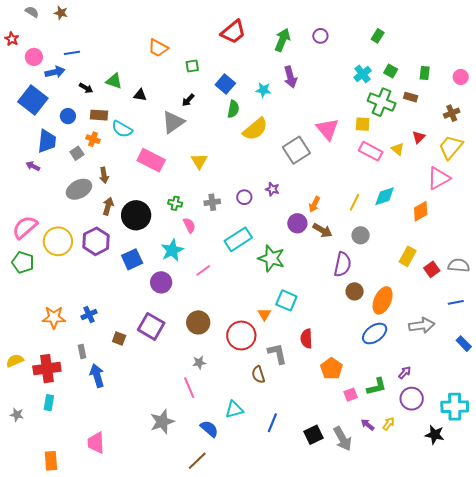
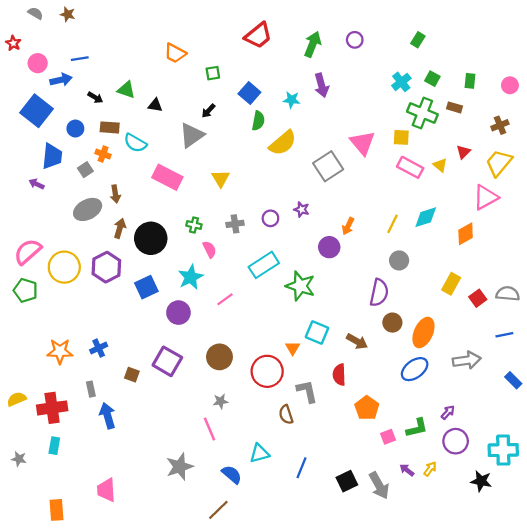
brown arrow: (322, 230) -> (357, 341), moved

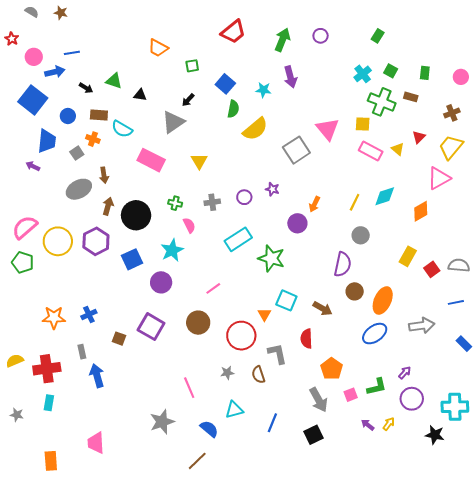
pink line: (225, 299) -> (213, 288), moved
gray star: (221, 401) -> (227, 373), moved
gray arrow: (379, 486) -> (318, 400), moved

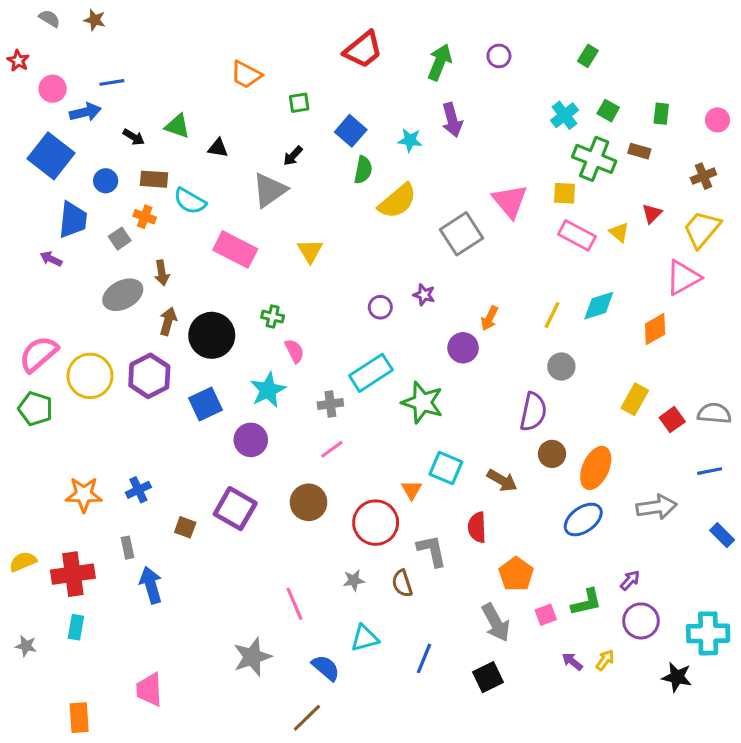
gray cross: (212, 202) -> (330, 404), moved

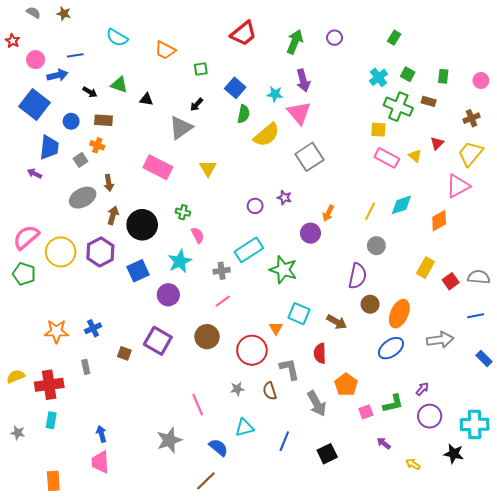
cyan semicircle: (190, 201) -> (117, 38), moved
pink triangle: (510, 201) -> (299, 113), moved
blue arrow: (151, 585) -> (101, 434), moved, size x0.7
gray arrow: (496, 622) -> (317, 404), moved
yellow arrow: (605, 660) -> (413, 464), moved, turned -96

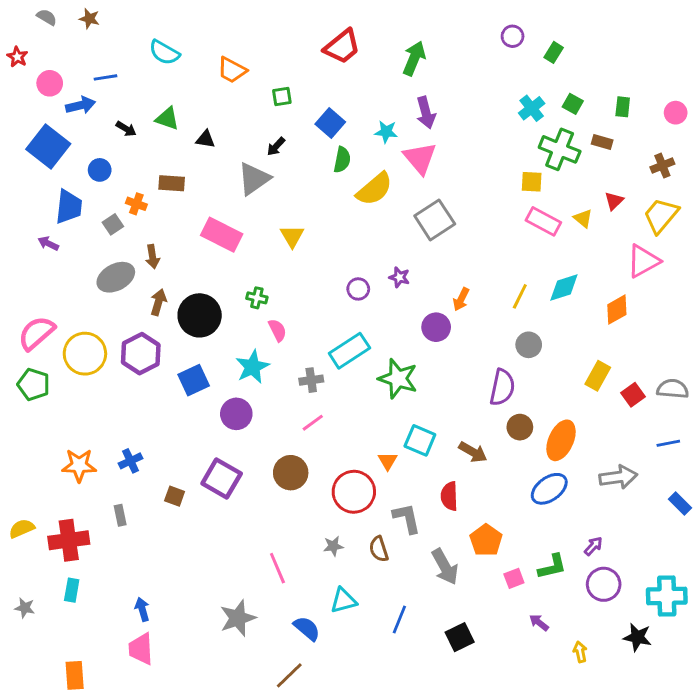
purple circle: (335, 38) -> (513, 36), moved
brown rectangle: (103, 120) -> (172, 183), moved
yellow arrow: (413, 464) -> (580, 652), turned 48

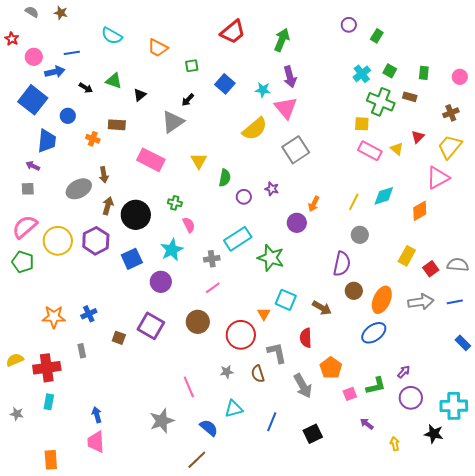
black triangle: (205, 139) -> (140, 95), turned -48
green semicircle: (342, 160) -> (225, 178), moved
gray square: (113, 224) -> (28, 189), moved, turned 32
gray arrow: (618, 477) -> (421, 302), moved

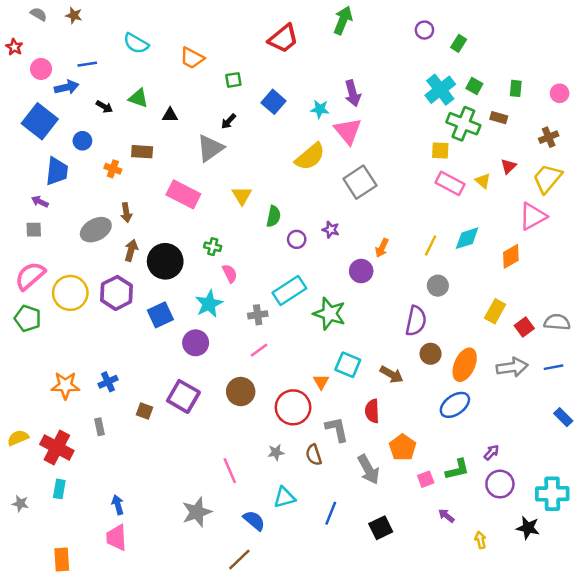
green arrow: (282, 40) -> (343, 20), moved
cyan cross: (362, 74) -> (440, 90), size x1.4
black triangle: (140, 95) -> (170, 115), turned 40
red cross: (47, 368) -> (57, 448), turned 36

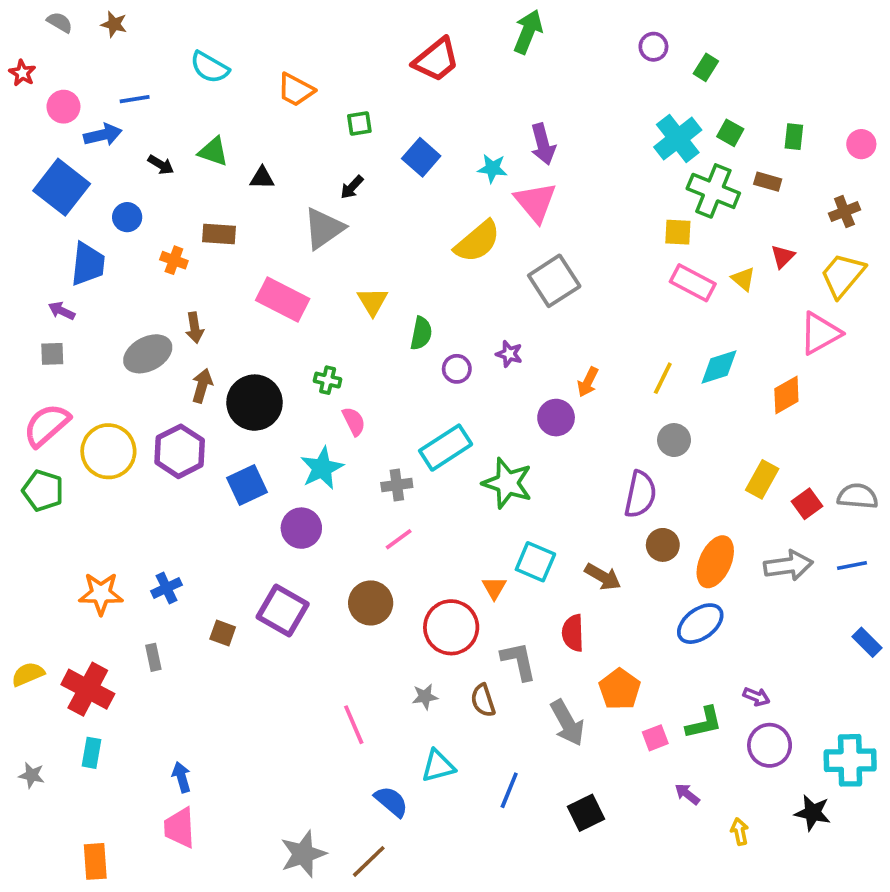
purple arrow: (491, 452) -> (756, 697), turned 70
gray star: (197, 512) -> (303, 854), moved

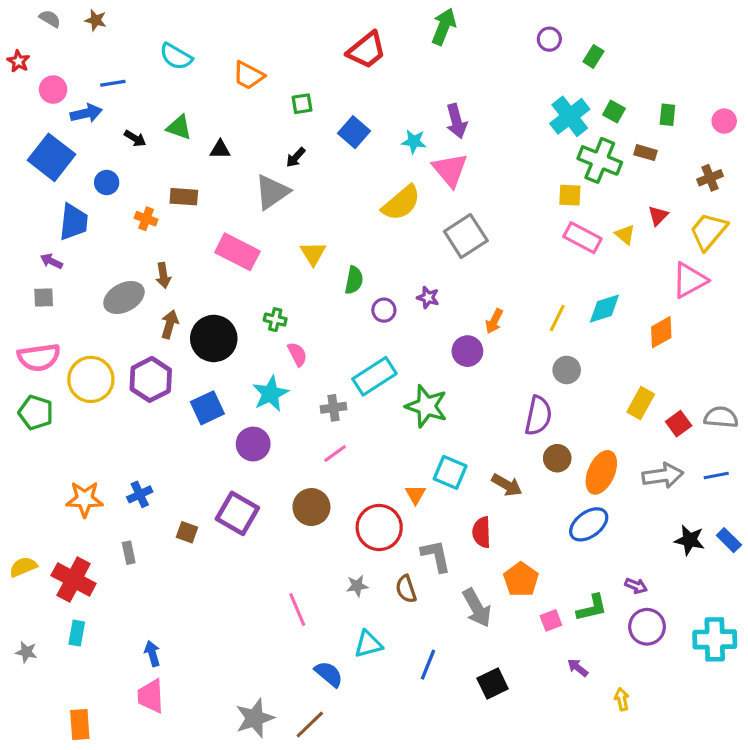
pink semicircle: (47, 425) -> (39, 357), turned -147
black star: (813, 813) -> (690, 540), moved

